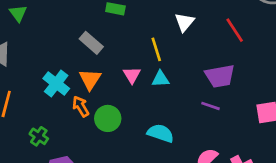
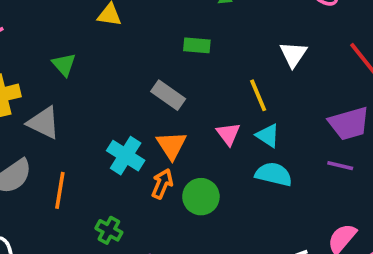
cyan triangle: (160, 79) -> (268, 136), turned 42
orange arrow: (81, 106) -> (162, 184), turned 60
cyan semicircle: (161, 133) -> (274, 174), moved

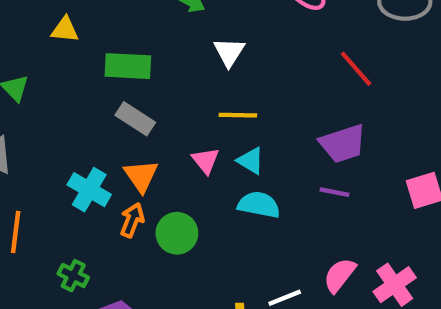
green rectangle: (197, 45) -> (128, 66), moved, size x1.5
white triangle: (293, 54) -> (229, 52), moved
yellow line: (258, 95) -> (238, 115), turned -64

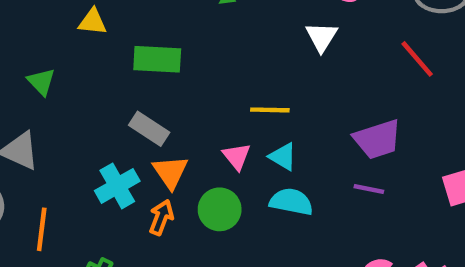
white triangle: (229, 52) -> (322, 37), moved
red line: (356, 69) -> (417, 59), moved
gray rectangle: (135, 119) -> (149, 129), moved
cyan cross: (89, 190) -> (117, 186), turned 30
green circle: (177, 233) -> (220, 209), moved

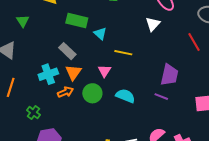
purple trapezoid: (377, 139) -> (169, 75), turned -70
cyan triangle: (283, 157) -> (100, 34), moved
orange arrow: (161, 217) -> (65, 92), turned 35

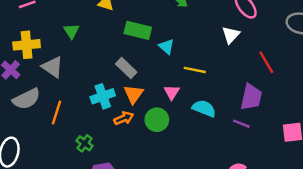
red line: (194, 42) -> (266, 62), moved
cyan semicircle: (125, 96) -> (204, 108), moved

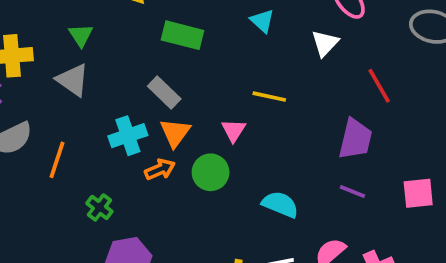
cyan triangle: (166, 47) -> (262, 21), moved
gray triangle: (53, 67) -> (73, 80), moved
cyan semicircle: (204, 108) -> (280, 204), moved
purple line: (241, 124) -> (352, 191), moved

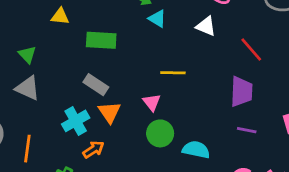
white triangle: (325, 43) -> (206, 26), turned -40
orange arrow: (160, 169) -> (93, 149), moved
green circle: (211, 172) -> (160, 133), moved

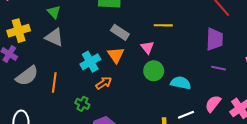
gray rectangle: (96, 85) -> (120, 32), moved

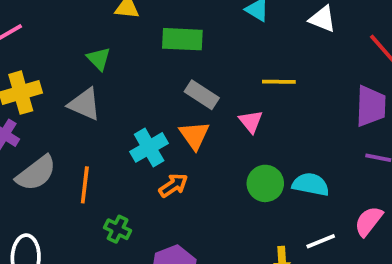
green triangle: (54, 12) -> (99, 59), moved
green circle: (154, 71) -> (265, 183), moved
green cross: (82, 104) -> (118, 229), moved

